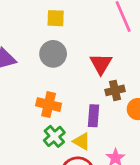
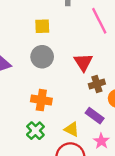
purple rectangle: (94, 116) -> (95, 116), moved, turned -54
green cross: (54, 136) -> (35, 131), moved

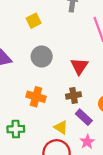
yellow square: (42, 26) -> (34, 21), moved, turned -32
brown cross: (97, 84) -> (74, 95), moved
green cross: (35, 131) -> (16, 129), moved, turned 35

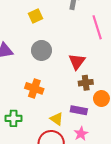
brown cross: (74, 95) -> (86, 83), moved
purple rectangle: (84, 117) -> (79, 110), turned -35

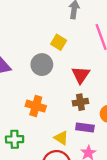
yellow square: (36, 16) -> (59, 42), moved, turned -32
brown cross: (86, 83) -> (80, 102), moved

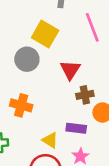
yellow square: (59, 42) -> (45, 34), size x1.5
brown cross: (80, 102) -> (85, 95), moved

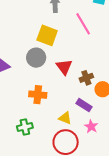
red triangle: (70, 70) -> (64, 67), moved
purple rectangle: (76, 128) -> (84, 105), turned 35

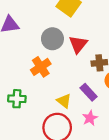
gray circle: (36, 58) -> (52, 39), moved
orange cross: (38, 95) -> (41, 67), turned 36

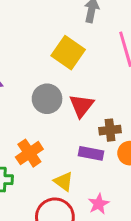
orange cross: (41, 67) -> (29, 153), moved
purple rectangle: (89, 92) -> (91, 153), moved, turned -36

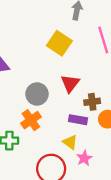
gray circle: (47, 99) -> (37, 94), moved
yellow triangle: (64, 181) -> (70, 142), moved

